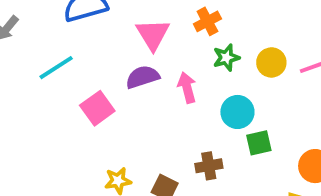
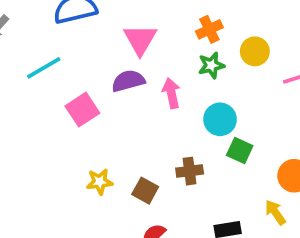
orange cross: (207, 21) -> (209, 29), moved
yellow circle: (271, 62) -> (255, 51), moved
green square: (259, 143) -> (240, 151), turned 35

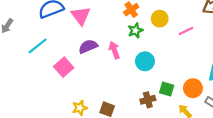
pink triangle: (140, 39) -> (81, 16), moved
green square: (240, 151) -> (167, 89), moved
brown cross: (190, 171) -> (148, 100), moved

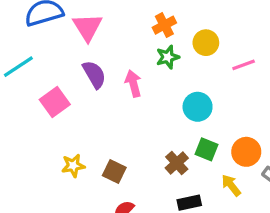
purple semicircle: (88, 46) -> (94, 74), turned 78
cyan circle: (145, 61) -> (198, 107), moved
brown cross: (148, 100) -> (177, 163), turned -32

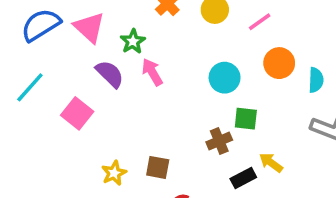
green star: (168, 57) -> (133, 41), moved
orange circle: (246, 152) -> (279, 63), moved
brown cross: (177, 163) -> (219, 141), turned 35
yellow arrow: (231, 185) -> (271, 163), moved

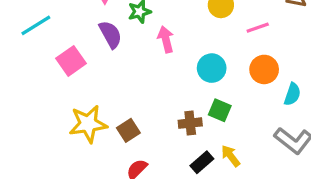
pink arrow: (152, 72) -> (166, 39), moved
brown square: (158, 167) -> (128, 130), turned 30
yellow star: (114, 173) -> (88, 124), size x1.6
black rectangle: (243, 178) -> (202, 162), turned -30

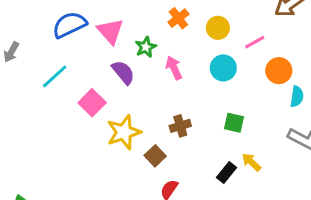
cyan circle: (212, 68) -> (223, 68), moved
orange circle: (264, 69) -> (279, 71), moved
brown cross: (190, 123) -> (180, 126), moved
yellow star: (88, 124) -> (124, 132), moved

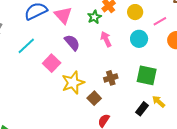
green star: (146, 47) -> (94, 17), moved
green square: (234, 123) -> (147, 75), size x1.5

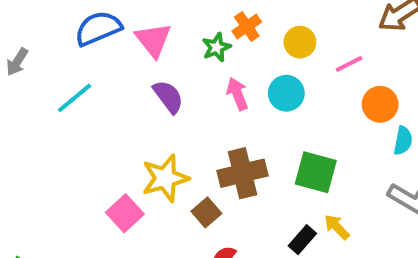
cyan circle: (139, 39) -> (286, 93), moved
pink square: (52, 63) -> (125, 213), moved
brown cross: (111, 78) -> (242, 173), size x1.6

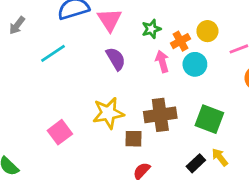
orange cross: (247, 27) -> (180, 41), moved
brown square: (206, 212) -> (133, 139), turned 36
pink square: (125, 213) -> (60, 132), moved

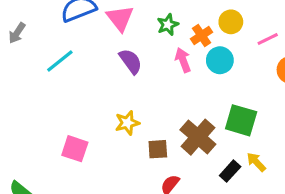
yellow star: (108, 113) -> (127, 123), size x0.7
brown cross: (160, 115) -> (198, 137), moved, turned -36
pink square: (60, 132) -> (75, 149), turned -30

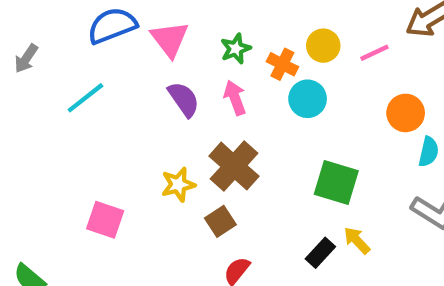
orange cross: (202, 36) -> (282, 64), turned -30
pink line: (268, 39) -> (374, 53), moved
pink arrow: (183, 60) -> (235, 98), moved
brown cross: (198, 137) -> (234, 166), moved
brown square: (158, 149) -> (220, 221), turned -30

